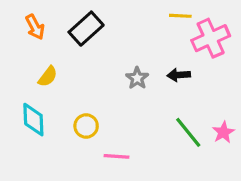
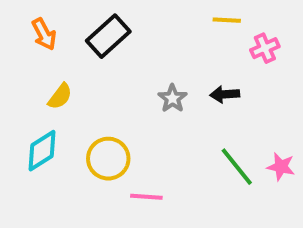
pink cross: (211, 38) -> (265, 48), size x0.6
cyan diamond: (33, 120) -> (42, 151), turned 60
yellow circle: (86, 126) -> (108, 159), size x1.4
pink star: (223, 132) -> (281, 167), turned -30

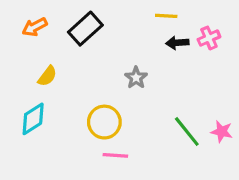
yellow line: (227, 20) -> (166, 16), moved
orange arrow: (44, 34) -> (35, 27), turned 90
black arrow: (225, 94) -> (177, 43), moved
yellow circle: (108, 159) -> (104, 122), moved

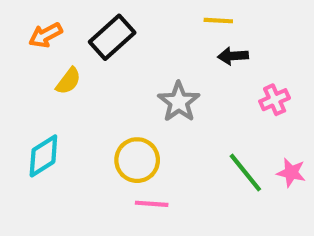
pink cross: (209, 38) -> (275, 100), moved
yellow semicircle: (47, 76) -> (68, 81), moved
gray star: (136, 78) -> (179, 102), size x1.4

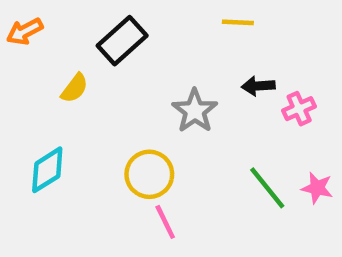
orange arrow: (46, 35) -> (25, 31), moved
black arrow: (233, 56) -> (258, 86), moved
pink line: (152, 204) -> (165, 222), turned 60

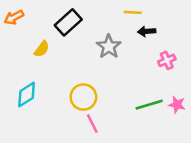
black arrow: (258, 86) -> (147, 31), moved
gray star: (195, 111) -> (109, 46), moved
green line: (267, 188) -> (149, 105), turned -68

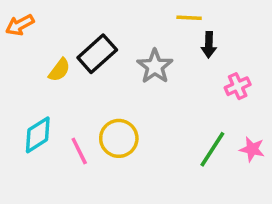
black rectangle: (68, 22) -> (97, 54), moved
black arrow: (147, 31) -> (209, 45), turned -84
green line: (149, 105) -> (212, 149), turned -40
pink line: (92, 124) -> (79, 151), moved

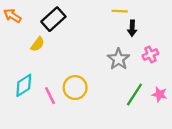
orange arrow: (20, 25) -> (12, 16), turned 60
black rectangle: (97, 54) -> (53, 19), moved
gray star: (155, 66) -> (118, 59), moved

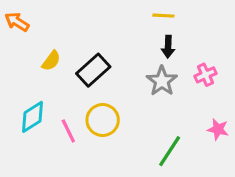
black rectangle: (53, 19) -> (93, 70), moved
black arrow: (132, 28) -> (168, 47), moved
green line: (134, 94) -> (170, 151), moved

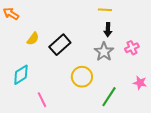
yellow circle: (103, 120) -> (82, 77), moved
pink line: (68, 131) -> (42, 100), moved

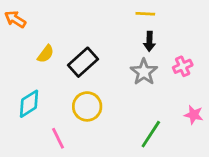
yellow circle: (82, 77) -> (87, 106), moved

